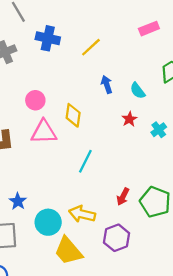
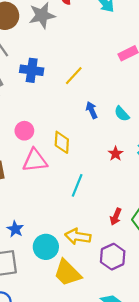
red star: (129, 119) -> (116, 154), moved

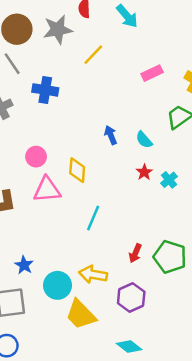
yellow line: (74, 76) -> (93, 55), moved
red star: (116, 154) -> (144, 172), moved

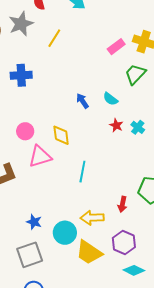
pink rectangle: (152, 73) -> (116, 47), moved
red arrow: (135, 253) -> (122, 204), moved
purple hexagon: (131, 297) -> (124, 242), moved

